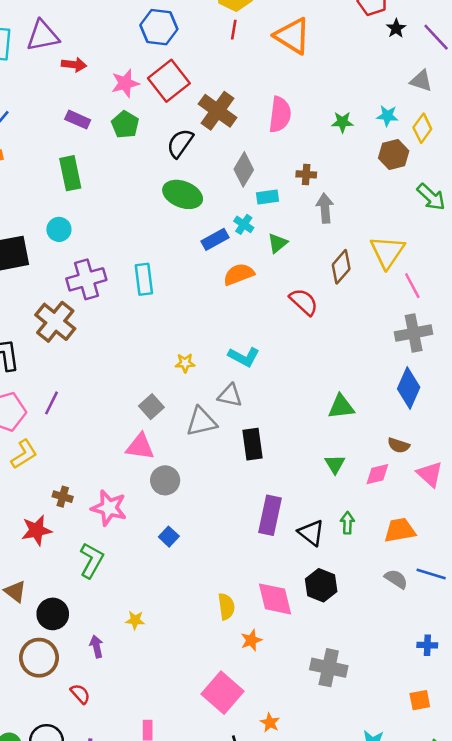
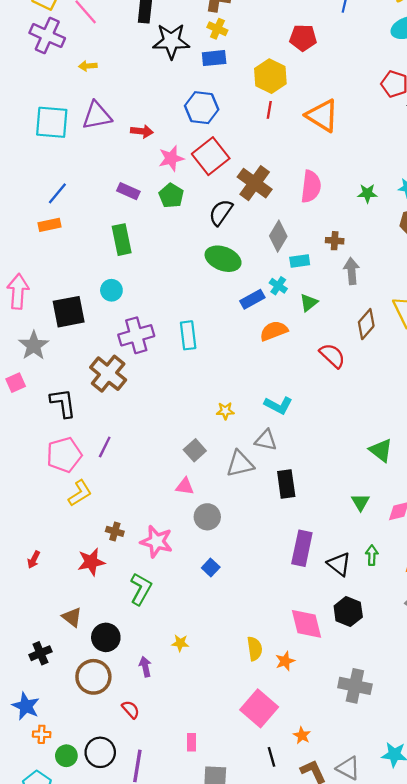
red arrow: (74, 65) -> (142, 131), moved
green triangle: (341, 407) -> (381, 450), moved, turned 45
pink triangle: (140, 447) -> (185, 486), size x0.7
yellow semicircle: (226, 606) -> (255, 649), moved

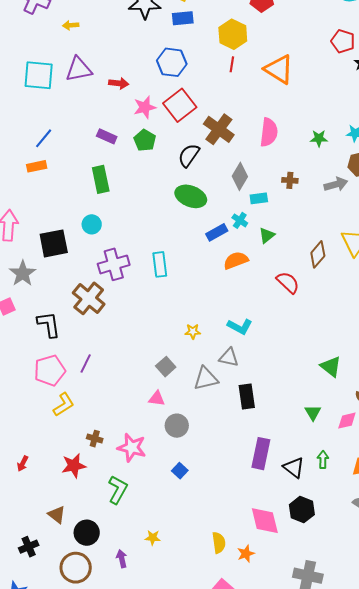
gray arrow: (352, 271) -> (336, 184), moved, turned 80

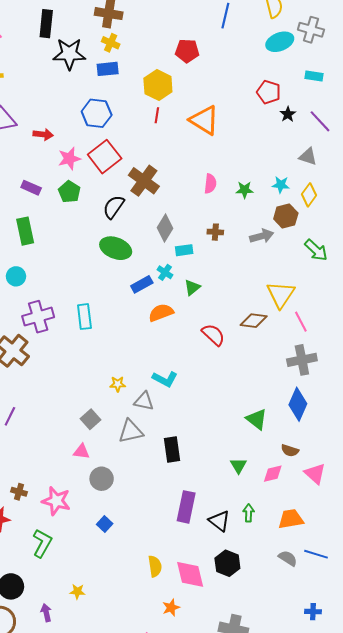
pink semicircle: (269, 132) -> (210, 184), moved, size x0.7
brown diamond: (318, 254) -> (254, 321), moved, turned 56
gray triangle: (229, 358) -> (144, 401), moved
yellow semicircle: (219, 543) -> (155, 566), moved

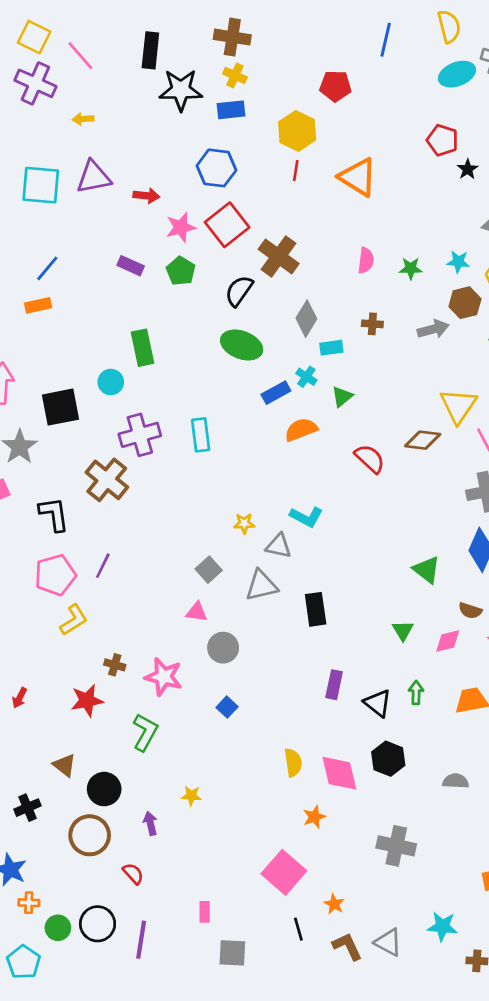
green rectangle: (25, 231) -> (142, 348), moved
purple rectangle: (186, 507) -> (334, 685), size x0.7
gray semicircle: (288, 558) -> (456, 781), moved, turned -30

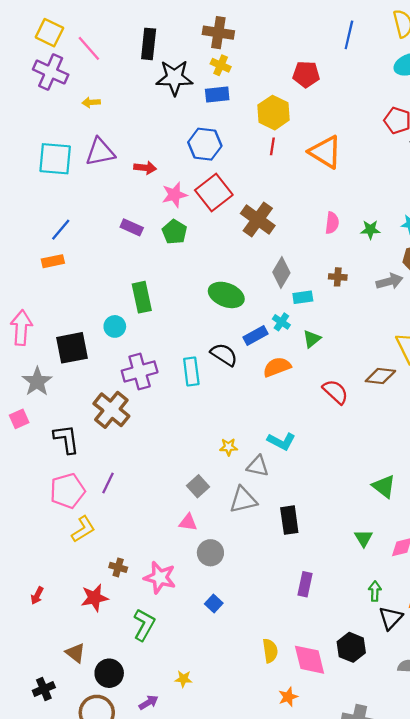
black semicircle: (239, 291) -> (224, 355), moved, turned 88
black triangle: (378, 703) -> (391, 618), moved, turned 35
purple arrow: (150, 823) -> (149, 702), turned 72

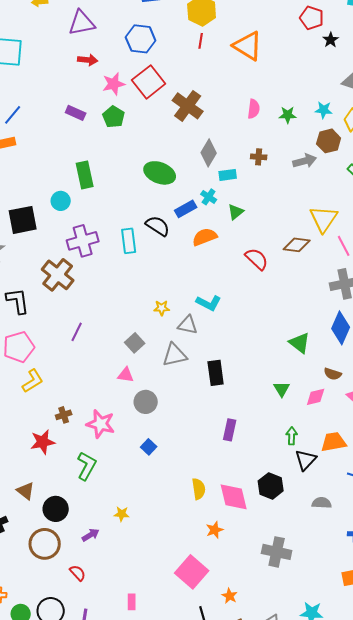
purple triangle: (100, 152) -> (82, 23), moved
purple line: (108, 483) -> (77, 332), moved
brown cross: (118, 567) -> (64, 415), turned -35

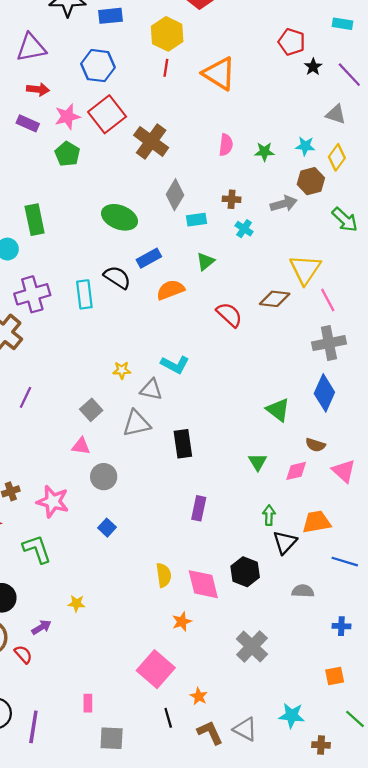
purple rectangle: (76, 113) -> (28, 123), moved
cyan cross: (209, 197) -> (244, 229), moved
green L-shape: (87, 466) -> (37, 549), turned -48
gray cross: (277, 552) -> (252, 646), turned 32
red semicircle: (78, 573) -> (23, 654), moved

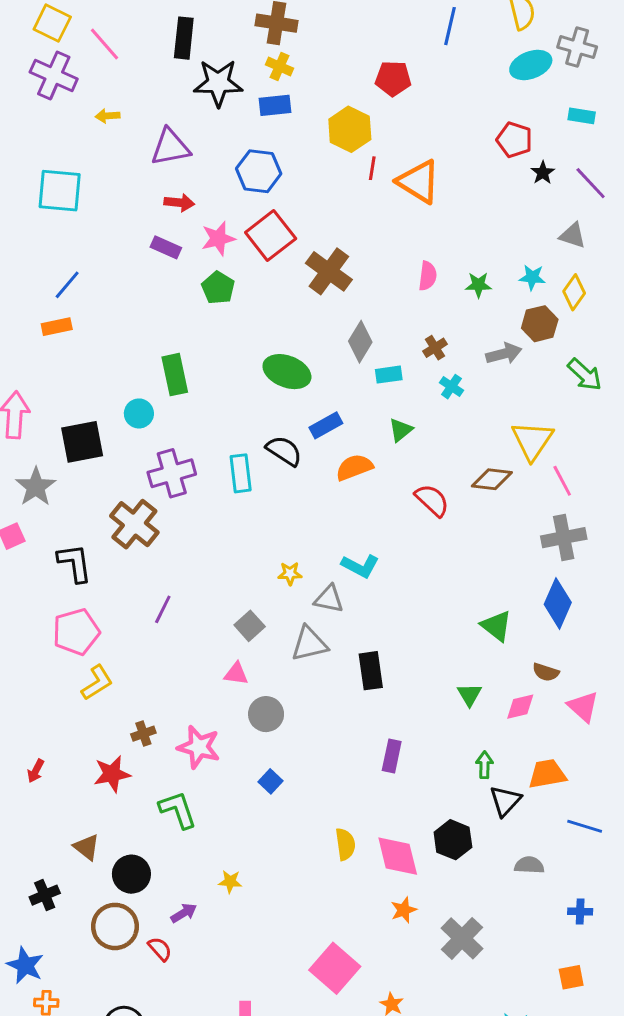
red line: (166, 68) -> (372, 168), moved
brown cross: (232, 199) -> (435, 348), turned -36
orange star: (182, 622) -> (404, 910), moved

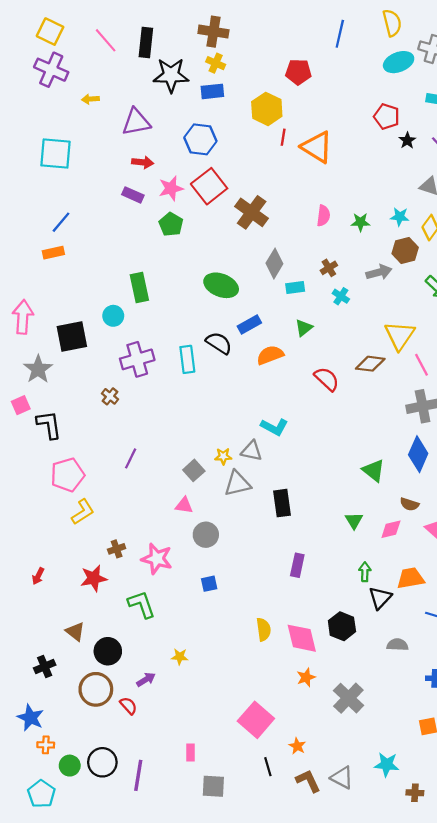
pink line: (105, 44) -> (106, 40), moved
brown cross: (134, 524) -> (110, 396), size x0.5
black L-shape: (75, 563) -> (49, 425), moved
yellow star: (290, 573) -> (223, 456), moved
blue square: (271, 781) -> (209, 584), turned 35

